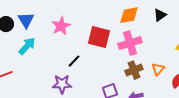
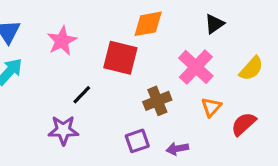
orange diamond: (129, 15) -> (148, 24), moved
pink cross: (130, 43) -> (196, 67), moved, turned -30
brown cross: (134, 70) -> (157, 101), moved

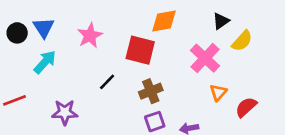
yellow semicircle: (251, 69) -> (242, 41), moved
brown cross: (157, 101) -> (151, 91), moved
purple star: (63, 130) -> (65, 112), moved

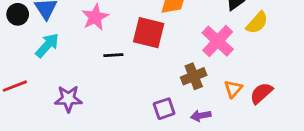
black line: (107, 82) -> (113, 55), moved, turned 42
brown cross: (151, 91) -> (194, 76), moved
orange triangle: (218, 92) -> (233, 89), moved

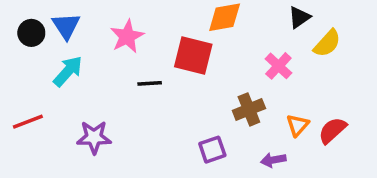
pink cross: (218, 41) -> (278, 66), size x0.7
purple arrow: (201, 116) -> (273, 160), moved

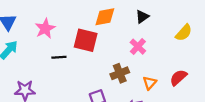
black triangle: (299, 17) -> (142, 17), moved
yellow semicircle: (327, 43) -> (184, 33), moved
red semicircle: (332, 130) -> (178, 78), moved

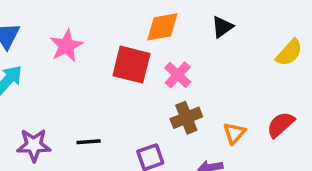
pink cross: (138, 47) -> (178, 75), moved
black line: (59, 57) -> (89, 142), moved

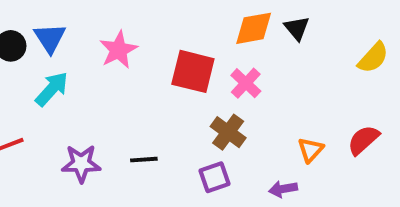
orange diamond: (162, 27) -> (254, 28), moved
black triangle: (222, 27) -> (297, 28), turned -35
brown cross: (186, 118) -> (228, 132), moved, turned -32

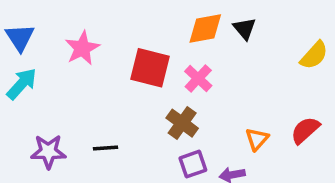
purple square: (214, 177) -> (193, 164), moved

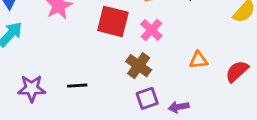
orange triangle: (257, 139) -> (198, 60), moved, turned 42

